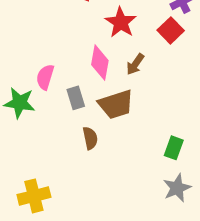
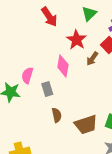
brown arrow: (135, 64) -> (92, 59), moved
brown trapezoid: (116, 104) -> (86, 125), moved

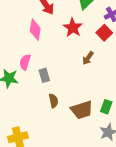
brown arrow: (92, 59) -> (88, 58), moved
pink diamond: (63, 66) -> (35, 30), moved

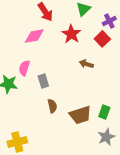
pink diamond: (35, 30) -> (34, 36), turned 70
brown arrow: (88, 58) -> (86, 64), turned 72

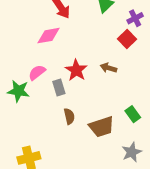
red star: (71, 34) -> (76, 70), moved
pink semicircle: (24, 68) -> (37, 72), turned 35
green rectangle: (104, 112) -> (133, 114), moved, turned -56

